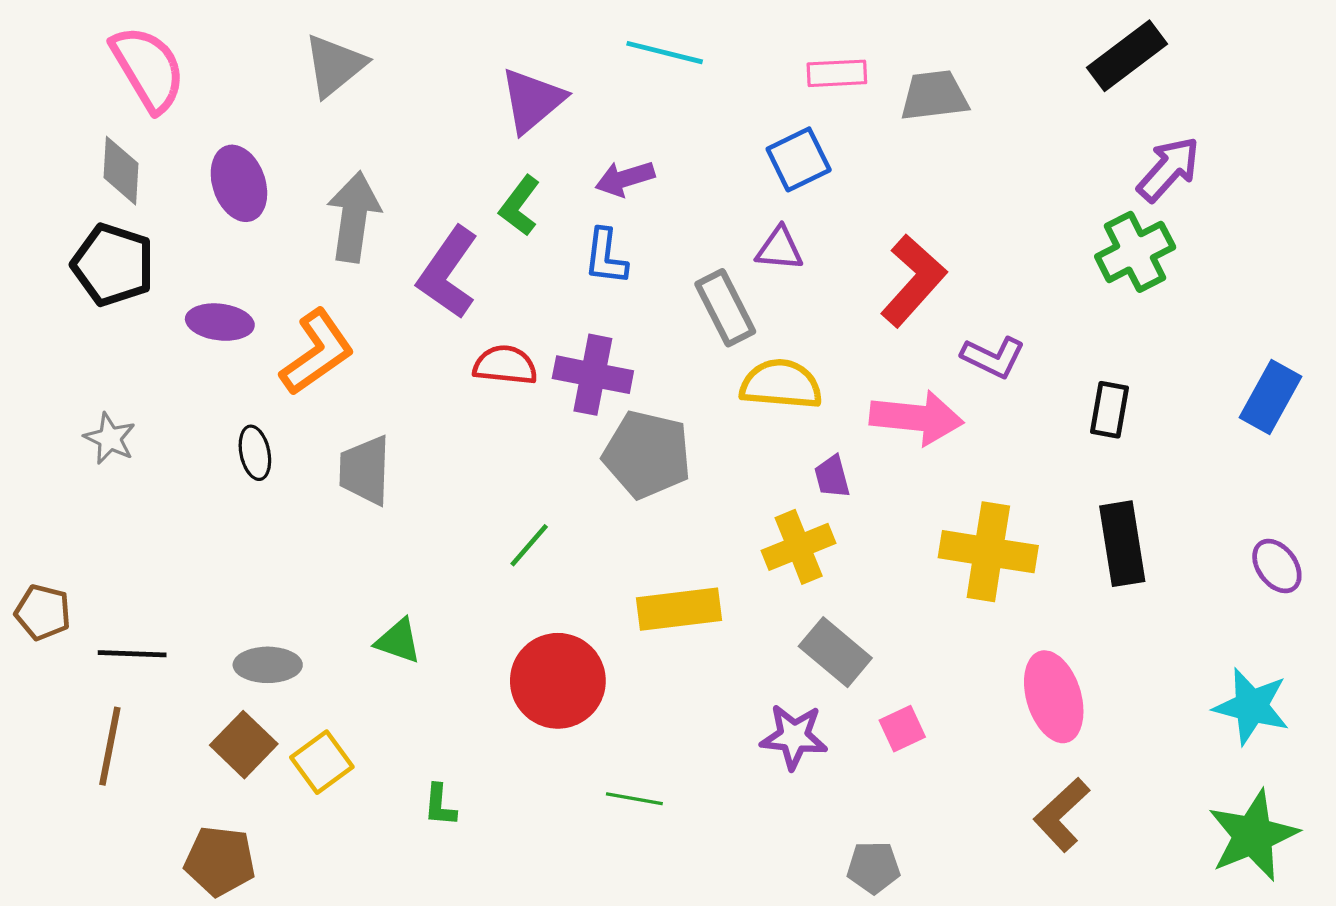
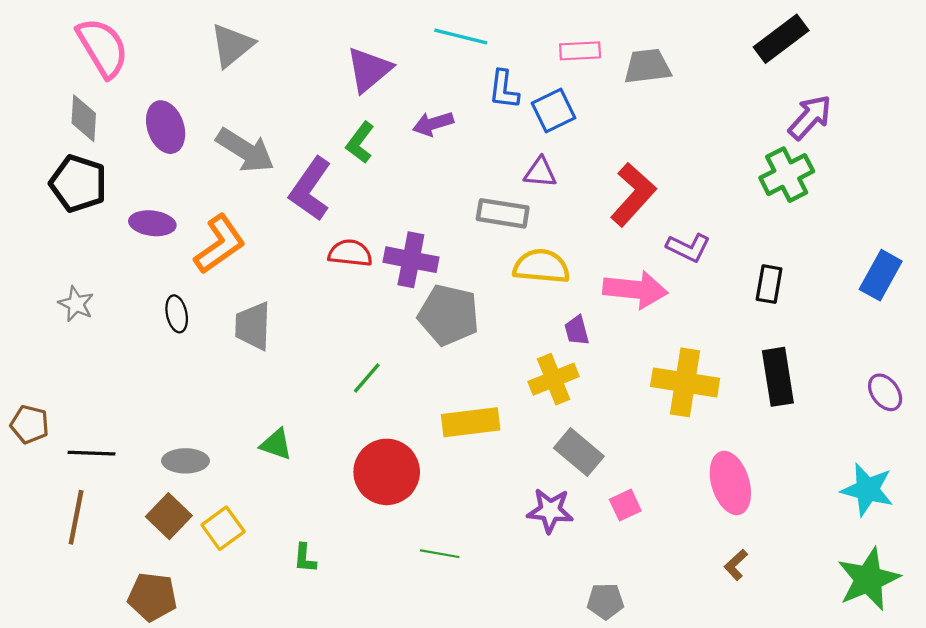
gray arrow: (354, 217) -> (245, 150), turned 114
blue L-shape: (606, 257) -> (504, 90), moved
gray rectangle: (725, 308) -> (503, 213), turned -54
brown L-shape: (1062, 815) -> (736, 565), size x0.6

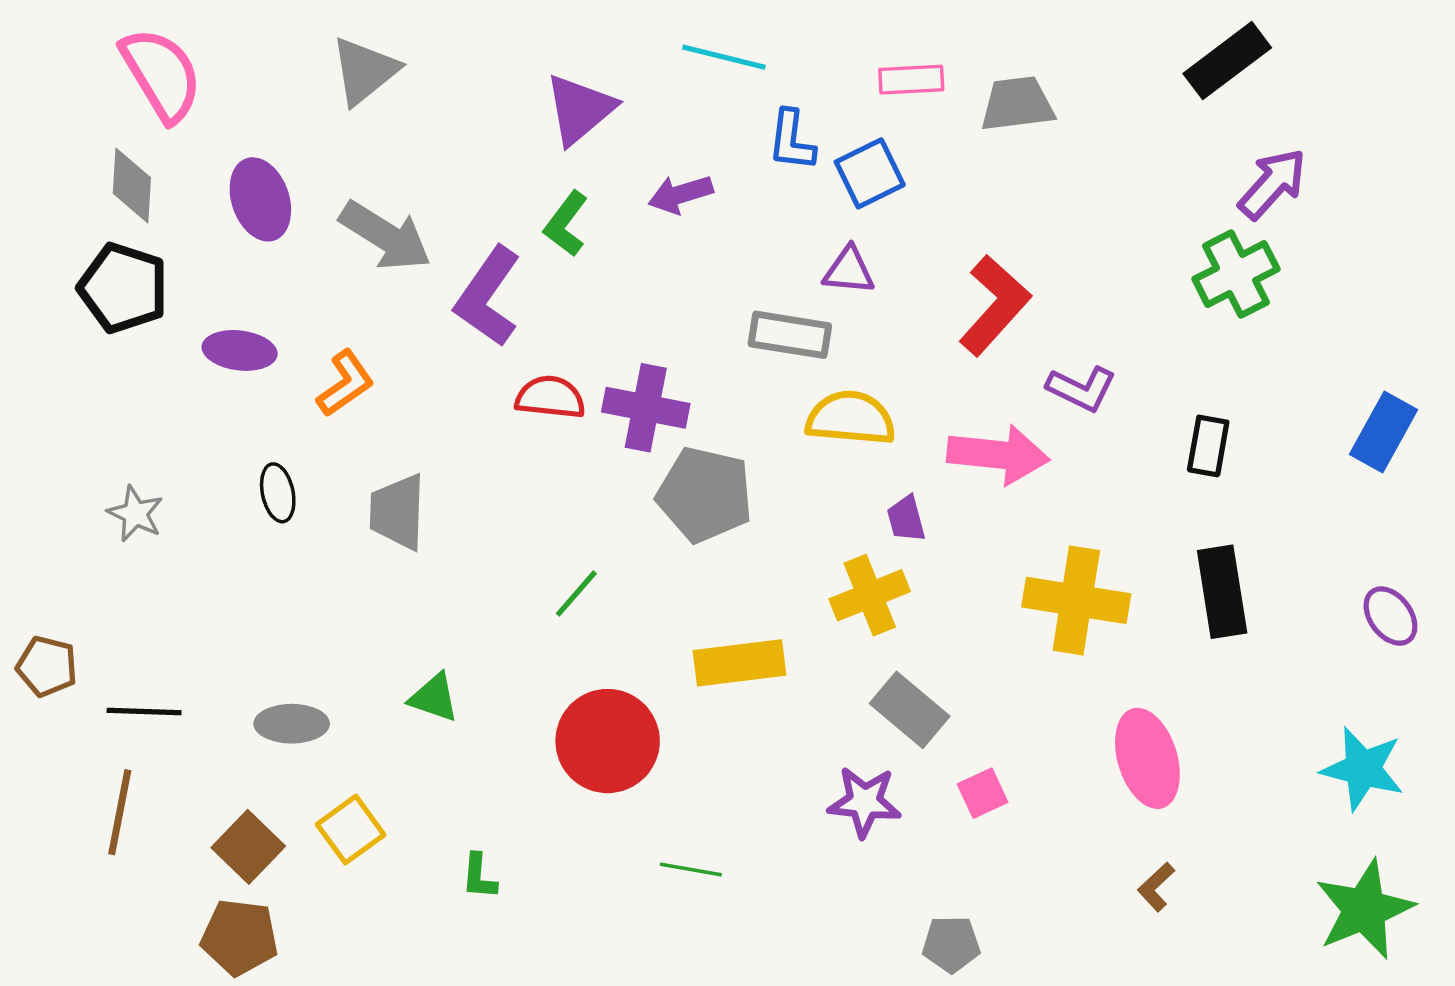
orange L-shape: (220, 244) -> (345, 383), size x0.7
gray star: (76, 304) -> (135, 514), moved
brown square: (169, 516) -> (248, 847), moved

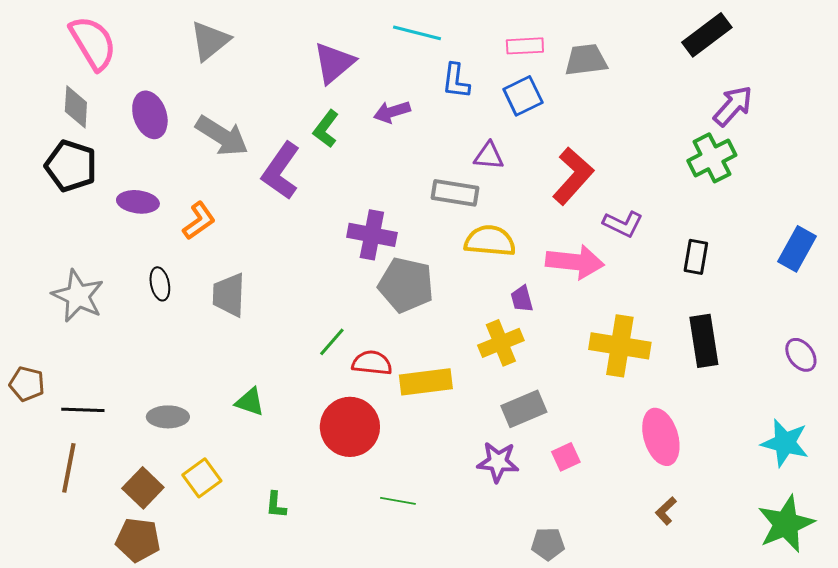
blue square: (870, 173) -> (523, 96), moved
red semicircle: (550, 397) -> (372, 363), moved
gray star: (135, 514) -> (78, 296), size x1.6
gray rectangle: (910, 710) -> (524, 409), turned -63

